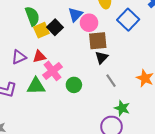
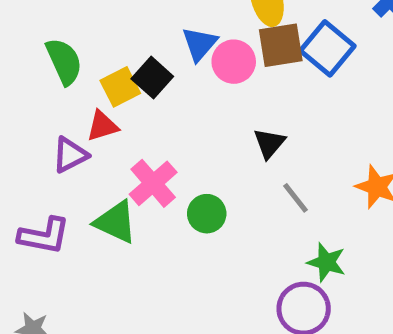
green semicircle: (32, 16) -> (64, 61), moved
brown square: (98, 41) -> (281, 45), moved
red triangle: (39, 57) -> (102, 126), moved
green triangle: (36, 86) -> (116, 222), turned 30

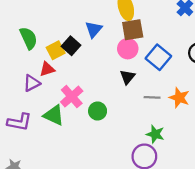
blue square: (327, 48) -> (158, 57), moved
pink circle: (234, 62) -> (128, 49), moved
gray line: (295, 198) -> (152, 97), moved, turned -49

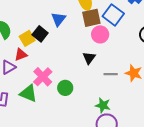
pink circle: (128, 49) -> (100, 34), moved
blue square: (158, 57) -> (113, 15), moved
green star: (155, 134) -> (103, 105), moved

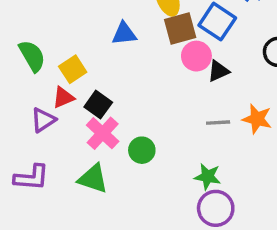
blue triangle: (58, 19) -> (124, 34), turned 49
black square: (40, 34) -> (98, 105), moved
black triangle: (89, 58) -> (218, 71), moved, turned 32
green triangle: (28, 93) -> (93, 179), moved

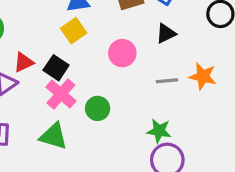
pink circle: (196, 56) -> (122, 53), moved
yellow square: (73, 69) -> (74, 31), moved

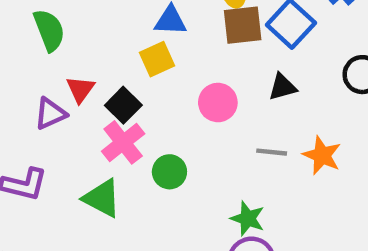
red triangle: (24, 62) -> (80, 89), turned -40

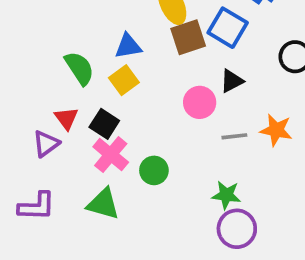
green semicircle: (49, 30) -> (79, 68), moved
pink circle: (218, 103) -> (200, 102), moved

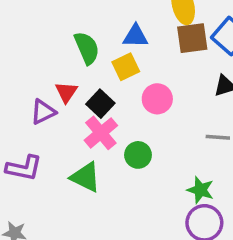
pink circle: (200, 102) -> (157, 99), moved

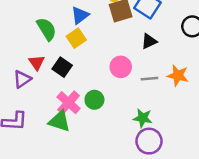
blue triangle: (135, 36) -> (80, 15), turned -30
pink circle: (157, 99) -> (121, 67), moved
pink cross: (101, 133) -> (69, 103), moved

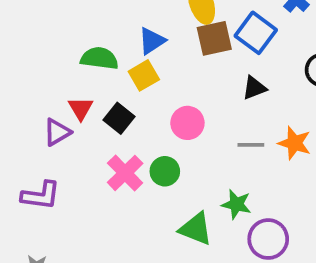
green semicircle: (47, 29) -> (99, 58), turned -55
pink circle: (121, 67) -> (187, 123), moved
green triangle: (59, 121) -> (196, 229), moved
purple circle: (149, 141) -> (268, 239), moved

